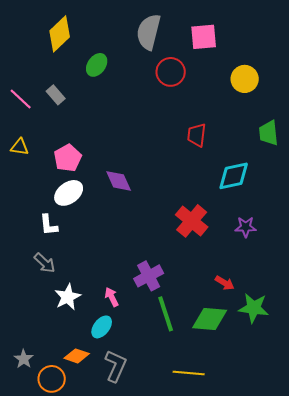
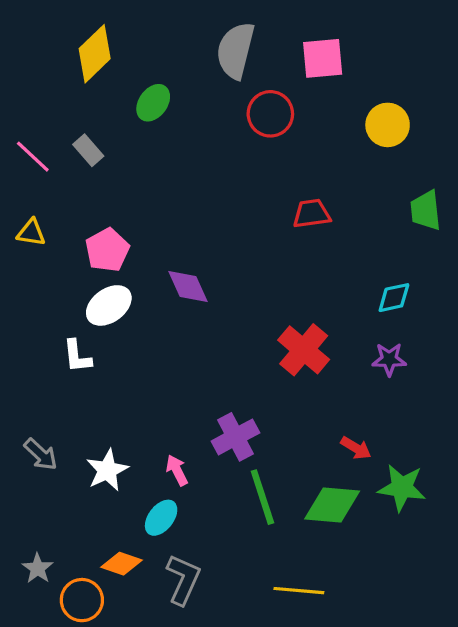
red trapezoid: (197, 135) -> (312, 214), turned 75
cyan diamond: (234, 176) -> (394, 298), moved, size x0.7
gray arrow: (45, 263) -> (41, 454), moved

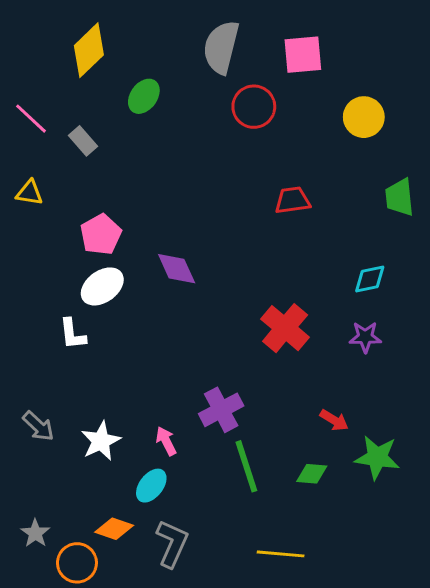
pink line: (33, 157) -> (31, 119), moved
yellow triangle: (31, 233) -> (29, 193), moved
green diamond: (332, 505) -> (312, 474), size x0.6

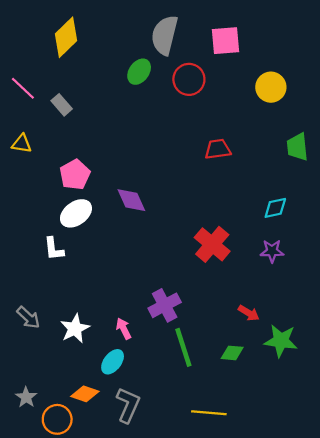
green ellipse: (144, 96) -> (139, 72), moved

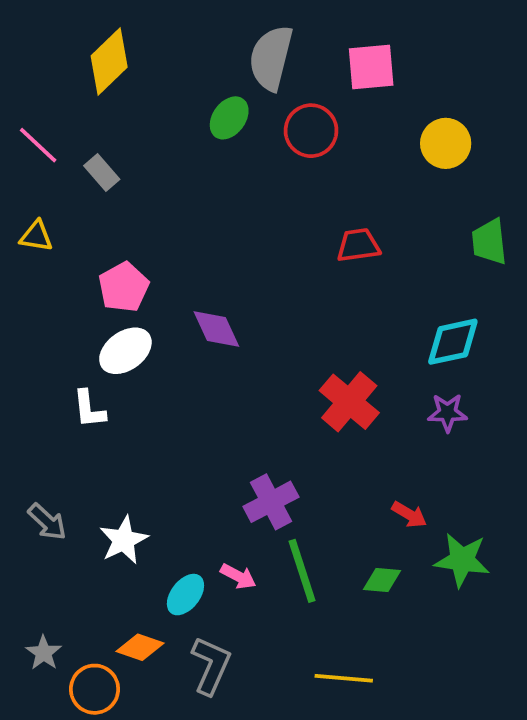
cyan diamond: (275, 208) -> (453, 342), size x1.4
pink arrow: (124, 329) -> (238, 576), moved, turned 145

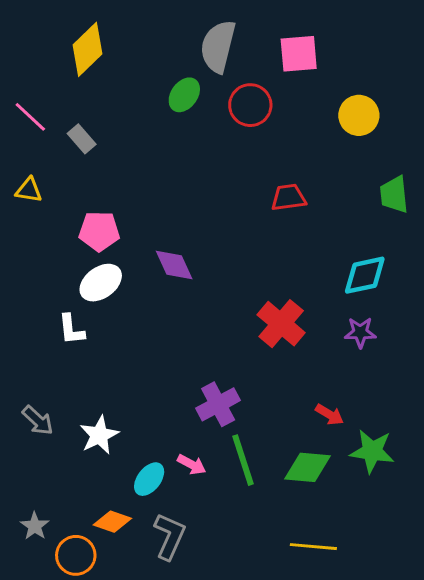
pink pentagon: (124, 287) -> (99, 231), turned 30
green diamond: (382, 580) -> (308, 467), size x1.5
yellow line: (344, 678) -> (313, 547), moved

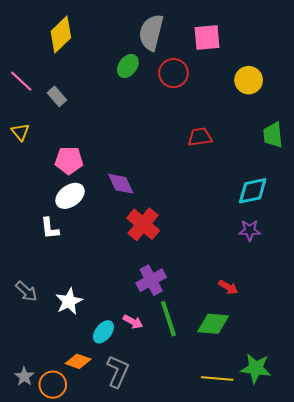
yellow triangle: (29, 190) -> (20, 132), turned 42
red cross: (281, 324) -> (143, 224), moved
green star: (372, 451) -> (256, 368), moved
gray star: (35, 526) -> (24, 376), moved

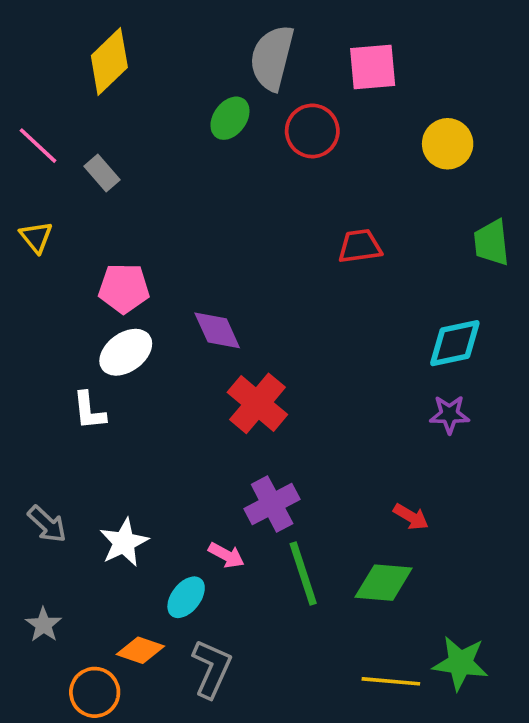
pink arrow: (133, 322) -> (226, 555), moved
gray star: (24, 376) -> (43, 625), moved

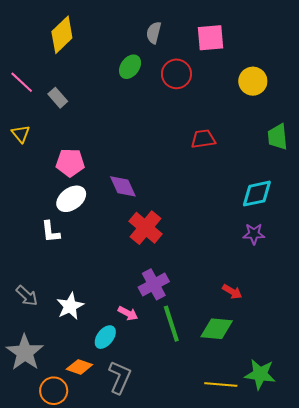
gray semicircle: (272, 58) -> (154, 33), size x0.6
gray star: (43, 625) -> (25, 353), size x1.8

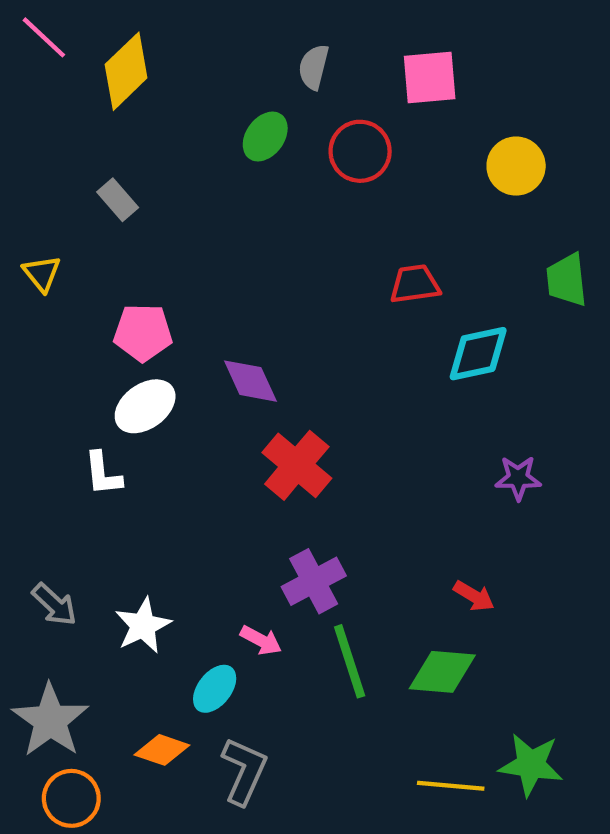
pink line: (22, 82) -> (44, 37), moved
cyan diamond: (257, 194) -> (478, 354), moved
orange circle: (54, 391) -> (71, 798), moved

